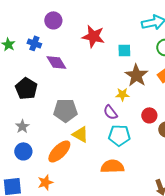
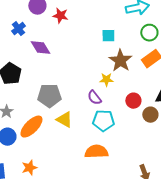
red star: (93, 36) -> (60, 16), moved, size x0.7
blue cross: (34, 43) -> (18, 29), turned 32
orange ellipse: (59, 151) -> (31, 127), moved

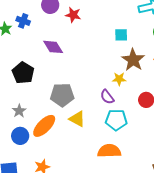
blue cross: (18, 29) -> (23, 21), moved, turned -32

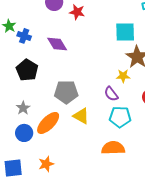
blue cross: (23, 21) -> (24, 36), moved
cyan square: (121, 35) -> (125, 32), size x1.5

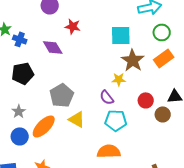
red star: (77, 12) -> (73, 26), moved
black pentagon: (27, 70) -> (23, 73), turned 30
gray pentagon: (66, 92) -> (62, 95), turned -30

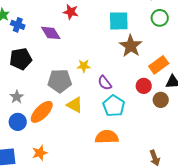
orange rectangle: (164, 58) -> (159, 65), moved
yellow star: (119, 79) -> (84, 66), moved
gray pentagon: (62, 95) -> (60, 81), turned 30
cyan pentagon: (116, 120) -> (114, 106), turned 30

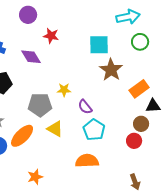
red circle: (144, 86) -> (134, 141), moved
orange star: (40, 153) -> (35, 177), moved

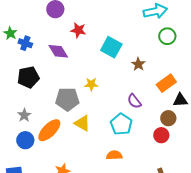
cyan square: (99, 45) -> (111, 47), moved, turned 30
brown star: (111, 70) -> (138, 64), size x0.6
purple semicircle: (85, 107) -> (134, 101), moved
orange semicircle: (87, 161) -> (114, 155), size x0.7

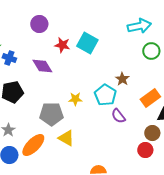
cyan square: (111, 47) -> (87, 43), moved
cyan pentagon: (121, 124) -> (105, 95), moved

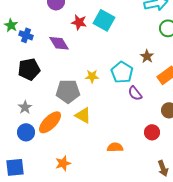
brown star: (122, 79) -> (147, 56), moved
red circle: (145, 150) -> (152, 132), moved

